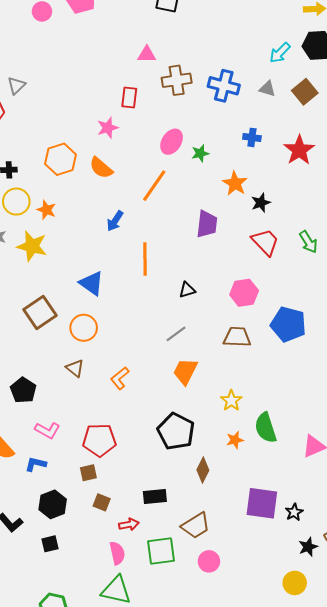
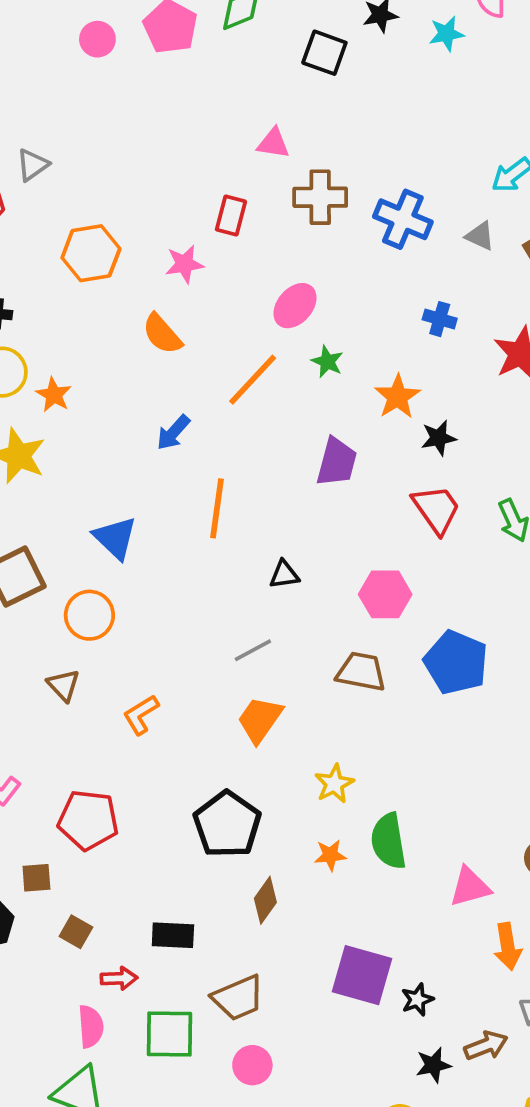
green star: (200, 153) -> (327, 362), moved, turned 30
orange hexagon: (61, 159) -> (91, 253), moved
brown square: (88, 473) -> (36, 878), moved

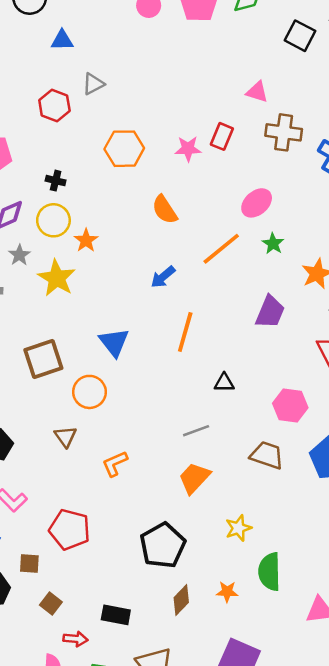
pink star: (184, 264) -> (188, 149), moved
orange star: (330, 855) -> (227, 592), moved

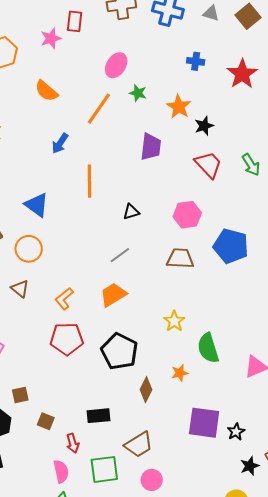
orange trapezoid: (194, 478) -> (113, 295), moved, turned 32
red pentagon: (70, 529) -> (67, 339), moved
red arrow: (75, 639) -> (73, 443), turned 84

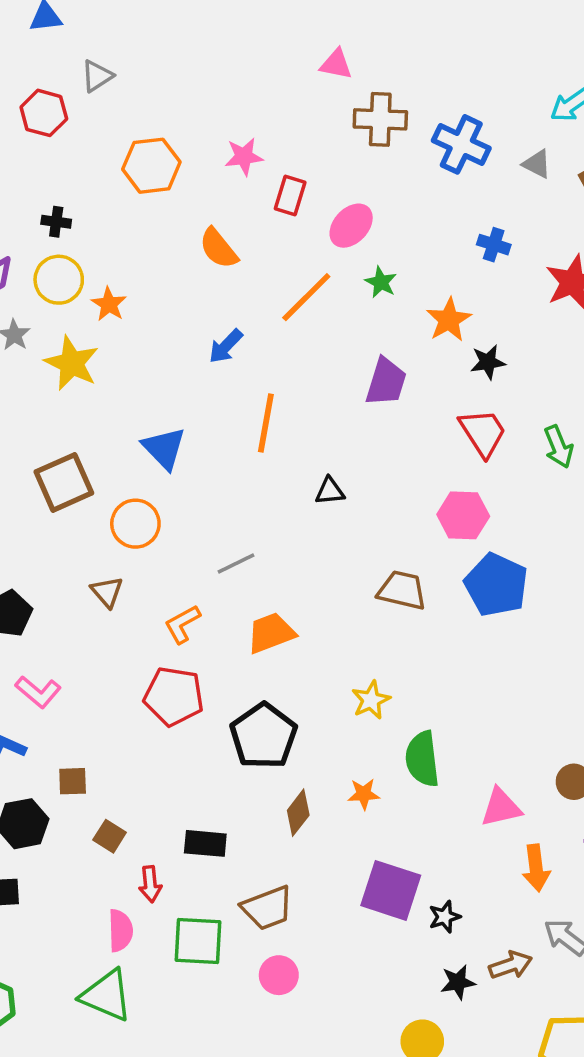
red rectangle: (75, 21) -> (290, 195), moved
pink hexagon: (187, 215) -> (463, 515), moved
gray line: (120, 255) -> (236, 564), moved

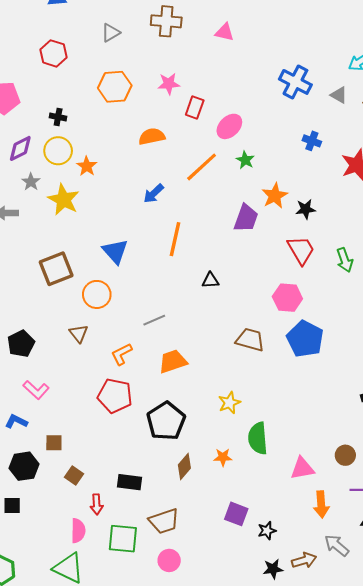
gray triangle: (97, 76) -> (111, 33), moved
brown cross: (380, 119) -> (166, 21), moved
orange semicircle: (219, 248) -> (152, 136), turned 115
orange star: (449, 320) -> (275, 196), moved
purple square: (391, 890) -> (236, 514), size x0.7

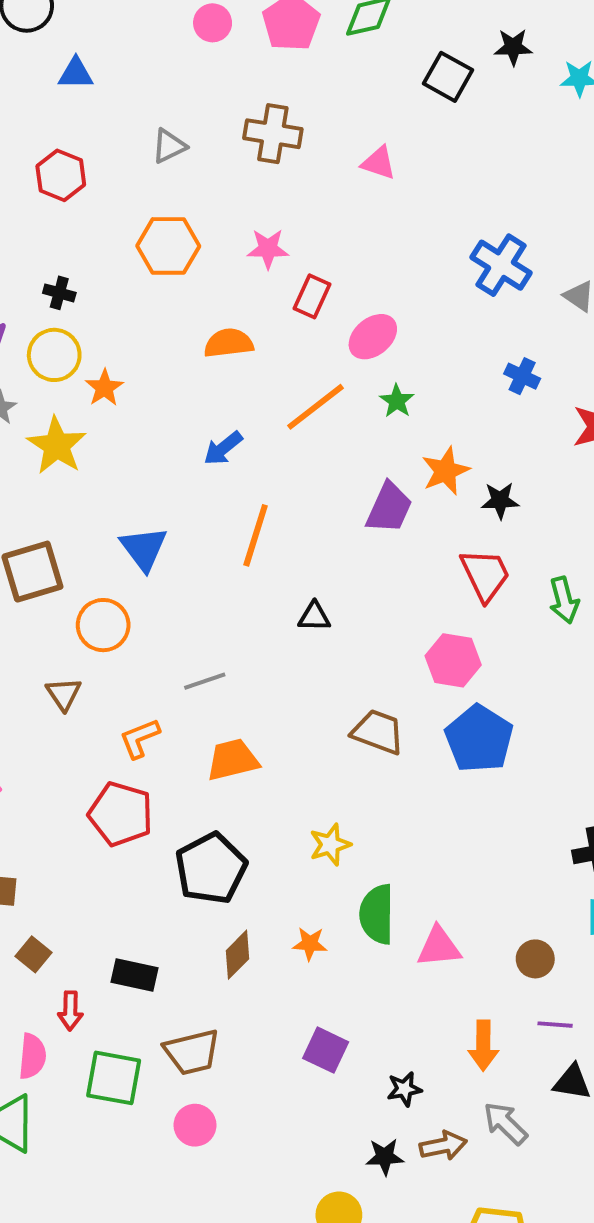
pink triangle: (302, 468) -> (439, 947), moved
black star: (267, 531) -> (404, 1089), moved

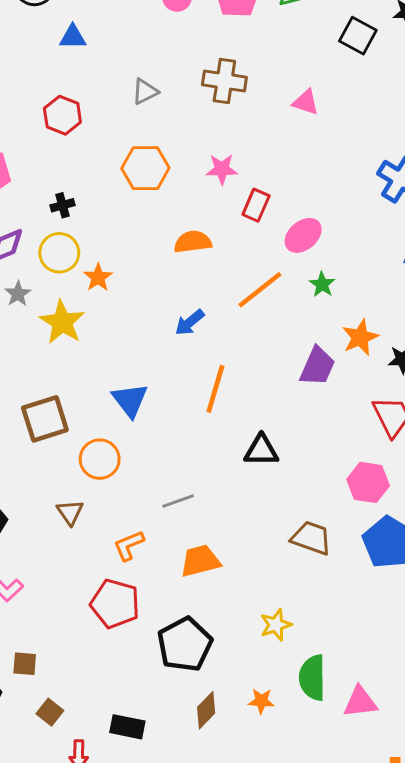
black cross: (59, 293) -> (63, 205), turned -30
black triangle: (314, 617) -> (261, 450), size x1.4

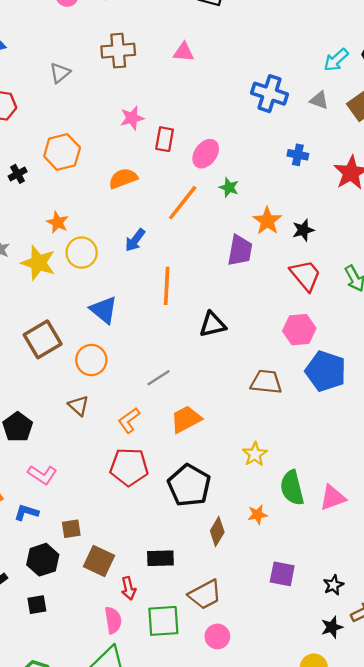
orange hexagon: (145, 168) -> (62, 152), moved
yellow circle: (59, 253) -> (82, 253), moved
brown square: (50, 712) -> (99, 561), size x1.5

